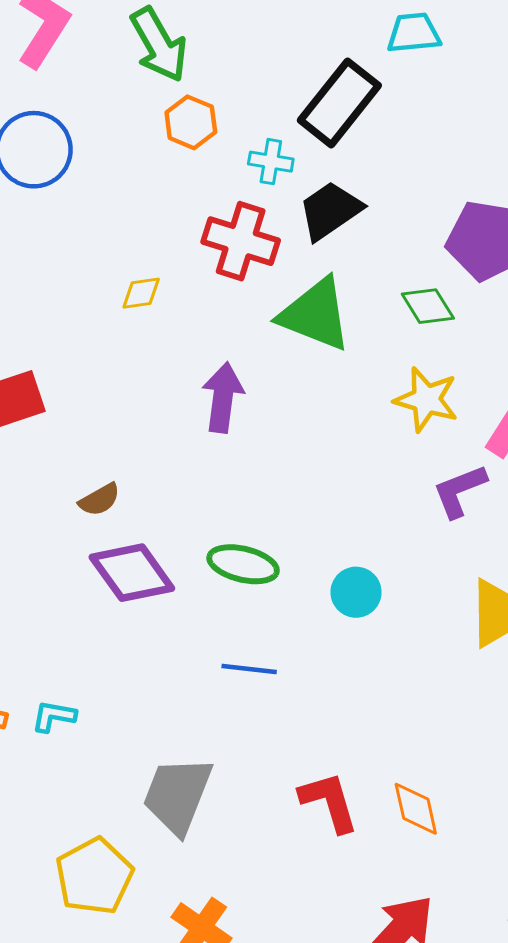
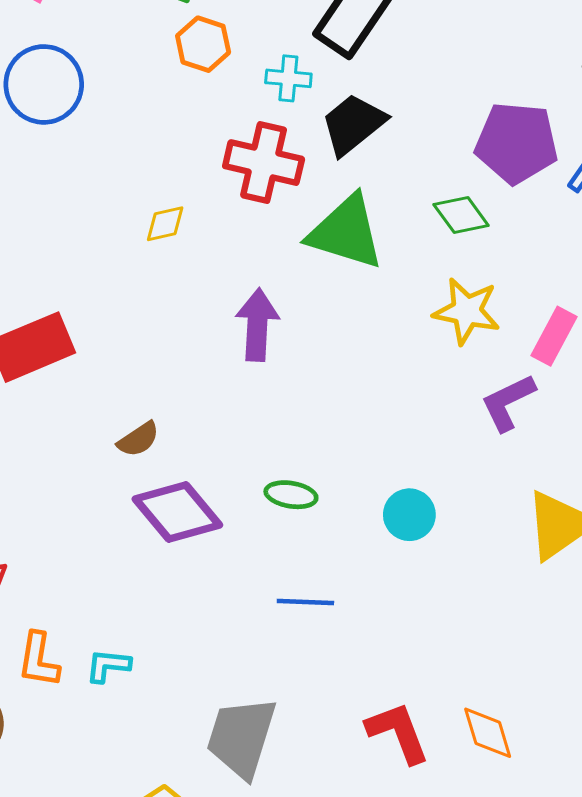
green ellipse: (243, 564) -> (291, 495), size x0.7

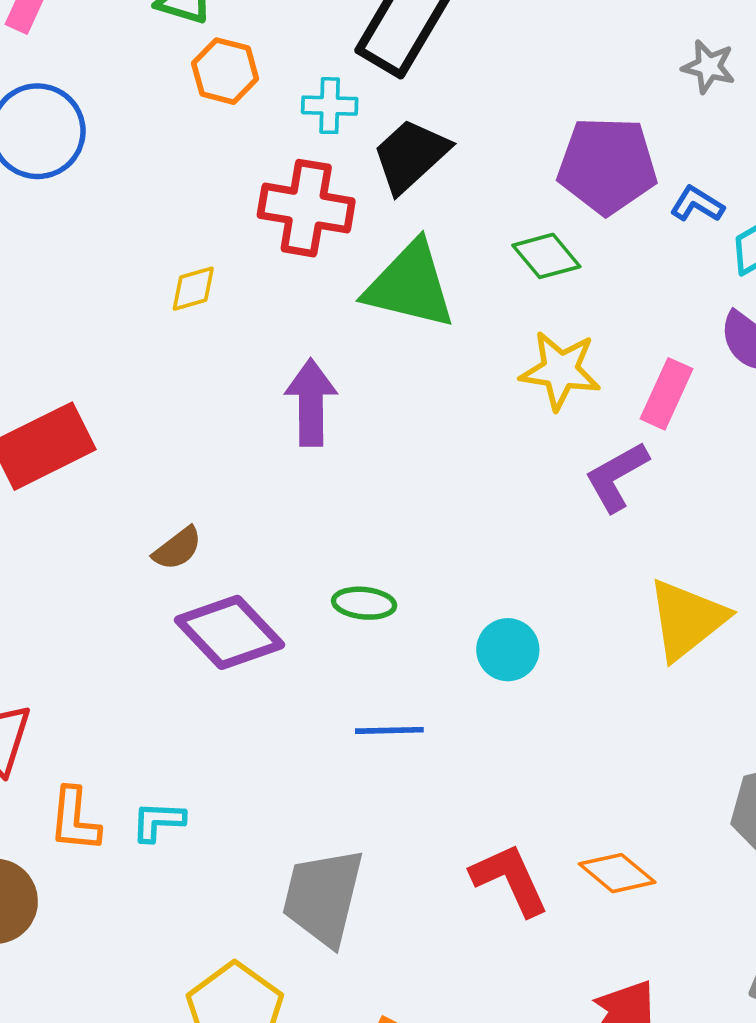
cyan circle: (409, 515) -> (508, 650), moved
orange diamond: (488, 733) -> (617, 873), turned -30

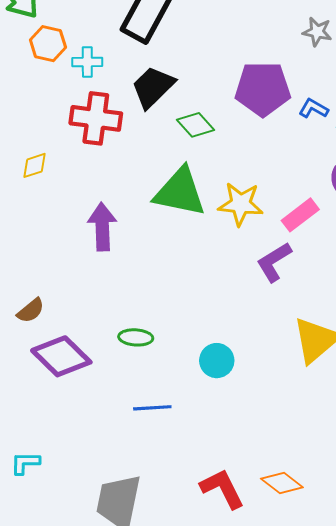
cyan cross: (330, 106) -> (87, 62), moved
green diamond: (546, 256) -> (196, 125), moved
green triangle: (410, 285) -> (180, 192), moved
pink rectangle: (667, 394) -> (300, 215), turned 30

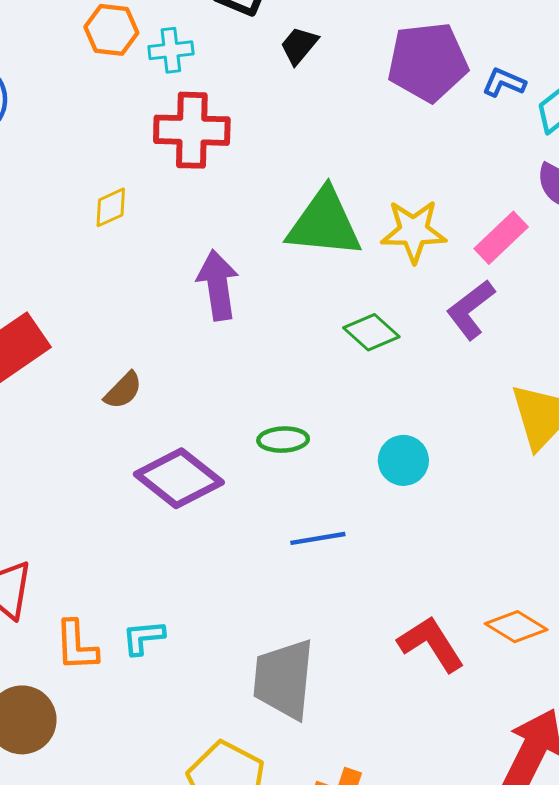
black trapezoid: (153, 87) -> (299, 46), moved, size x0.6
green diamond: (196, 125) -> (371, 332), moved
brown semicircle: (31, 311) -> (123, 390), moved

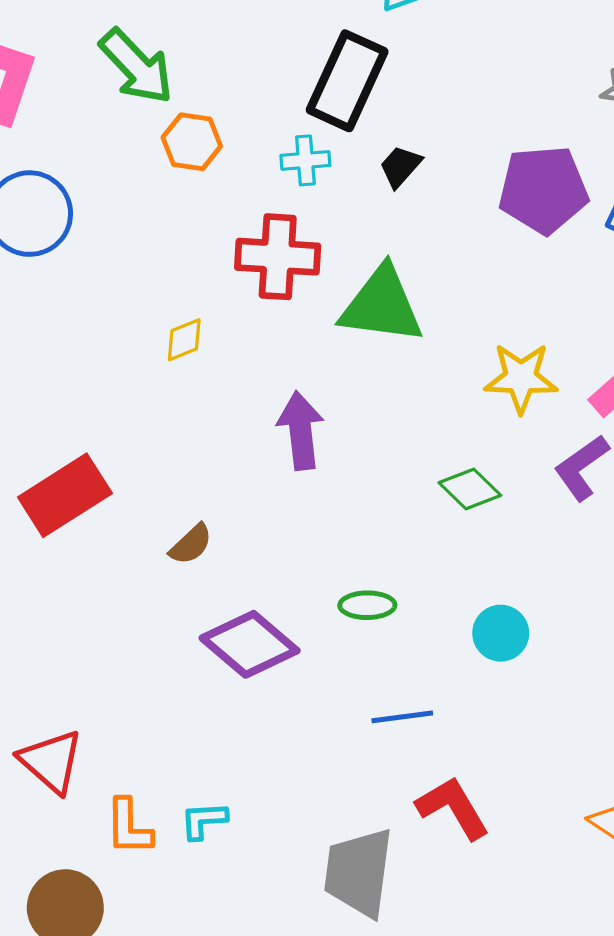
cyan cross: (171, 50) -> (305, 160), moved
green triangle: (324, 223) -> (382, 305), moved
red L-shape: (431, 644) -> (453, 808), moved

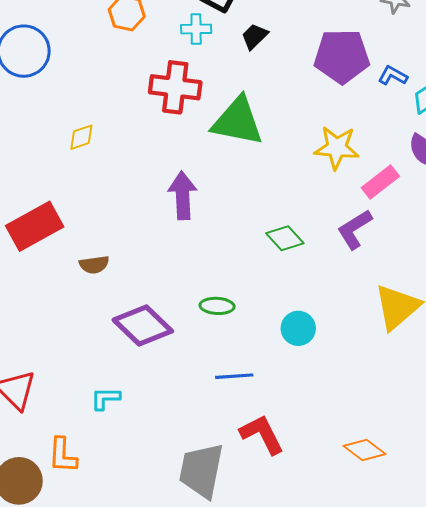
yellow diamond: (184, 340) -> (81, 137), moved
yellow star: (521, 378) -> (337, 148), moved
brown semicircle: (191, 544) -> (94, 265), moved, turned 32
cyan L-shape: (204, 820) -> (105, 398), moved
orange L-shape: (129, 827) -> (63, 455), moved

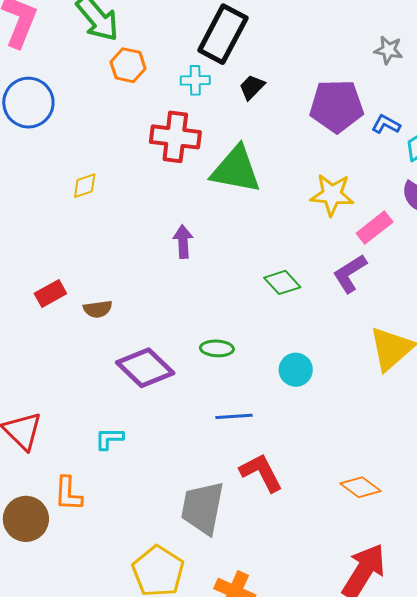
purple arrow: (183, 195) -> (183, 242), size x0.7
red rectangle: (35, 226) -> (50, 293), moved, size x0.6

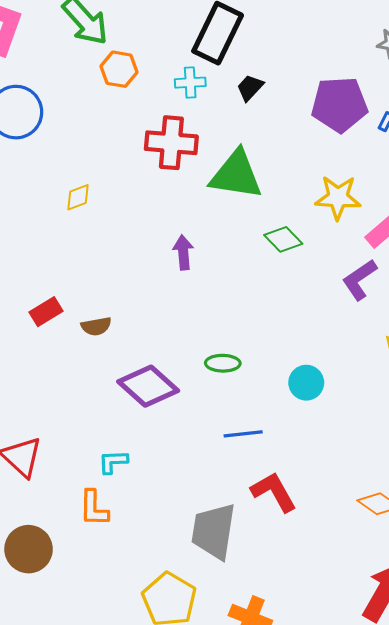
green diamond: (282, 282) -> (283, 239), moved
orange L-shape: (68, 494) -> (94, 508), moved

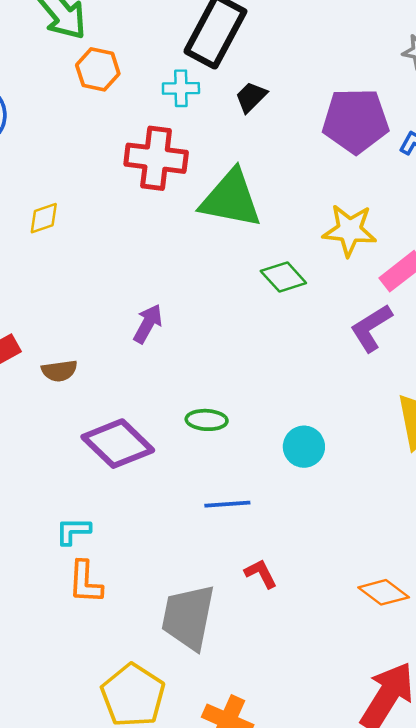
purple arrow: (183, 252) -> (148, 324), moved, turned 32
red L-shape: (274, 492) -> (261, 574), size x0.6
orange L-shape: (94, 508) -> (85, 582), moved

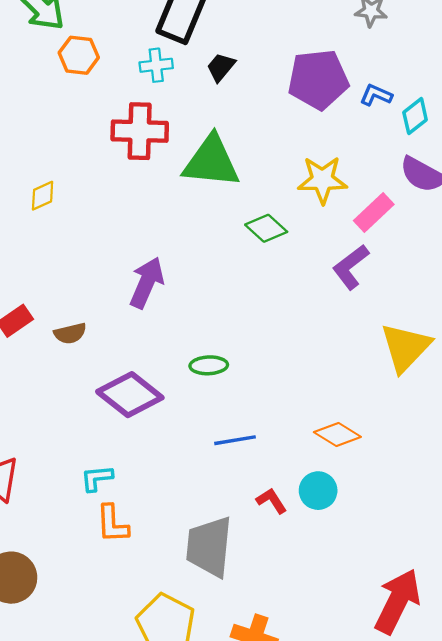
purple arrow: (148, 324) -> (147, 283), size x1.4
cyan circle: (304, 447) -> (318, 491), moved
orange diamond: (384, 592) -> (337, 435), moved

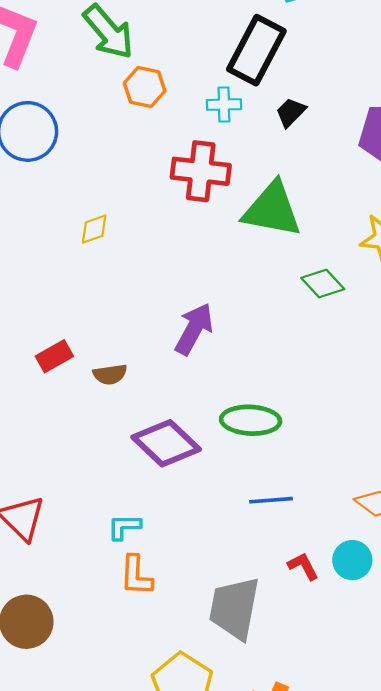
green ellipse: (209, 365) -> (251, 420), size x1.5

